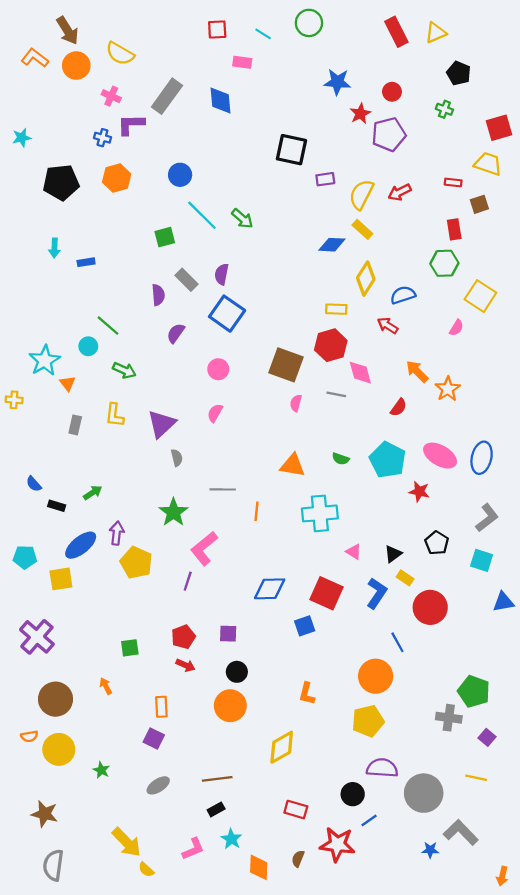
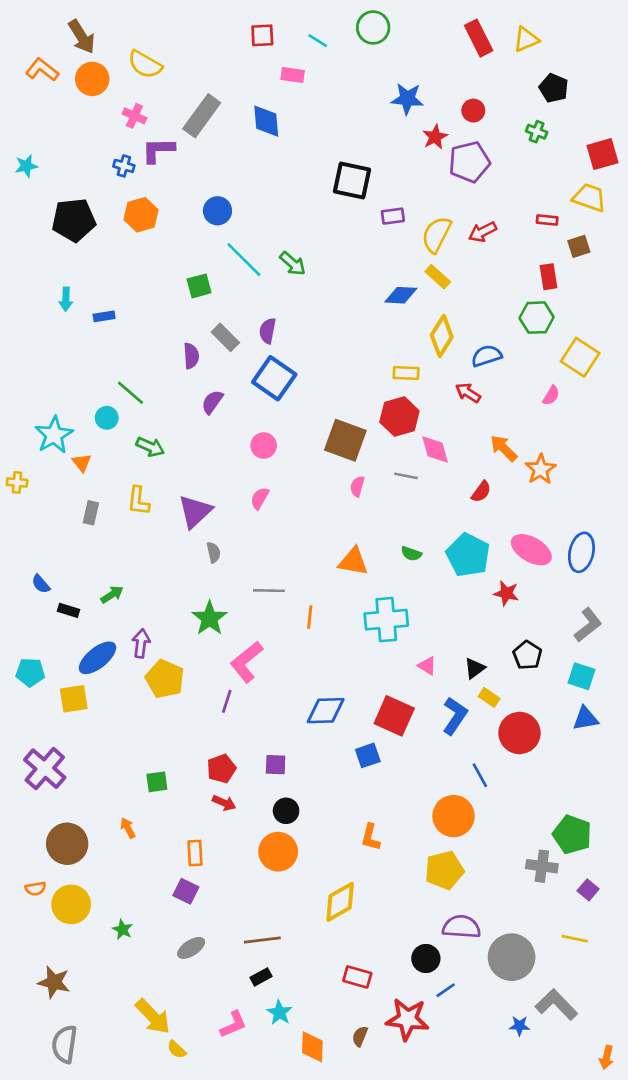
blue triangle: (503, 602) -> (585, 718), moved

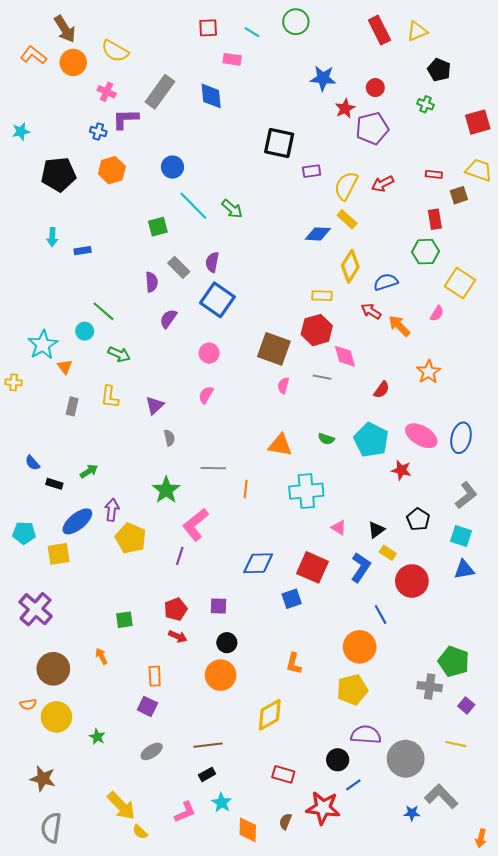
yellow trapezoid: (589, 198) -> (479, 170), moved
orange arrow: (504, 448) -> (399, 326), moved
purple triangle: (195, 511) -> (155, 405), size x0.7

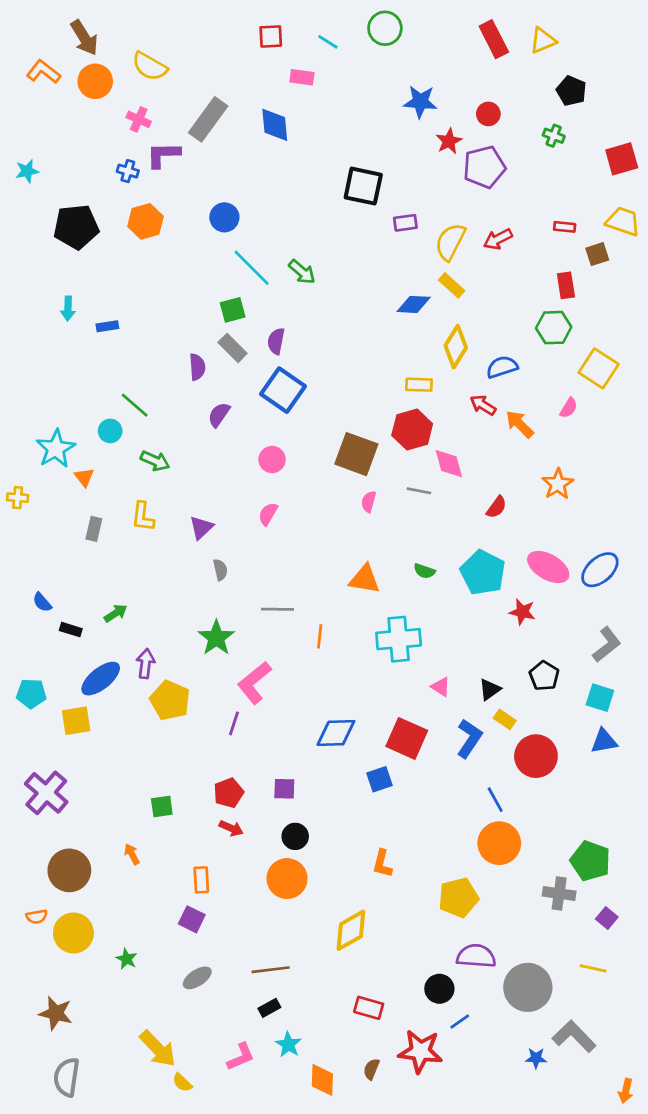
green square: (158, 227) -> (233, 310), moved
blue ellipse: (461, 438) -> (600, 570), turned 36
orange circle: (360, 647) -> (499, 843), moved

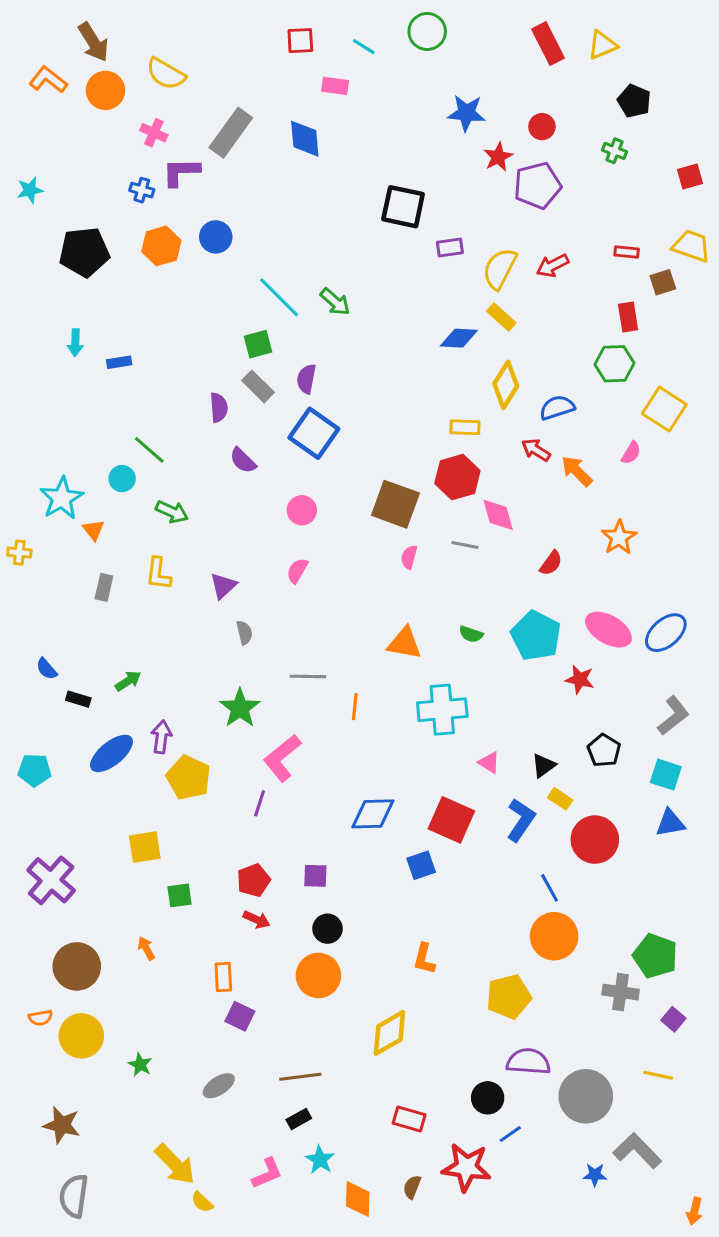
red square: (622, 159) -> (690, 176), size x0.7
blue circle: (224, 217) -> (216, 237), moved
purple semicircle: (219, 415) -> (243, 460), turned -80
yellow square: (76, 721) -> (145, 847), moved
purple square: (192, 919) -> (240, 1016), moved

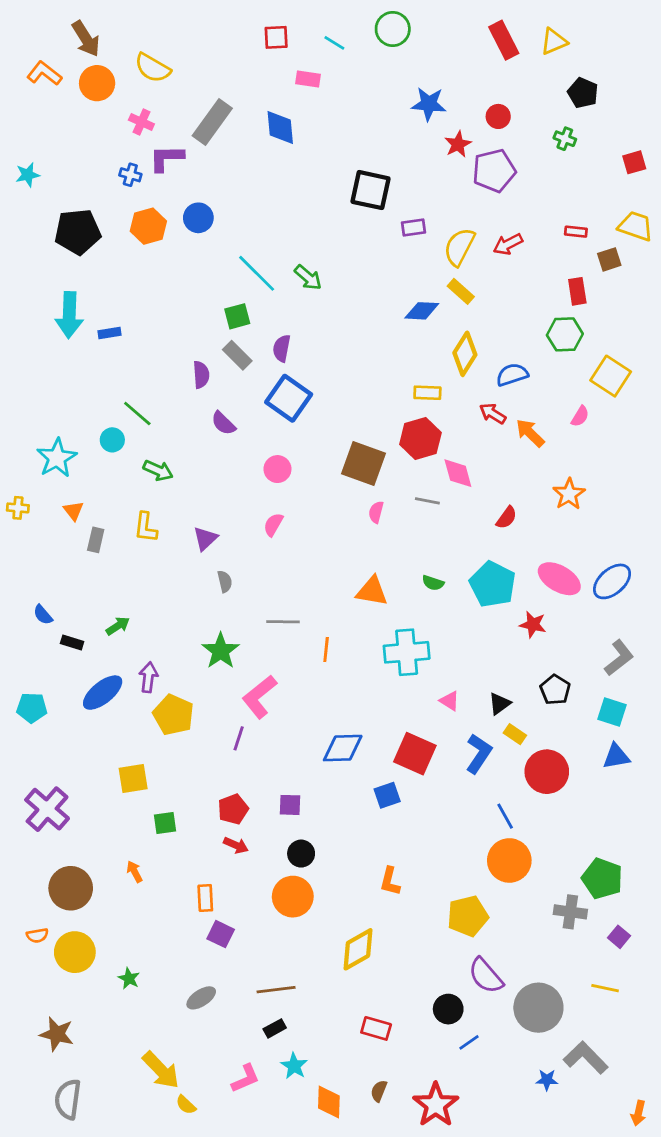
cyan arrow: (75, 343) -> (69, 315), size x1.8
orange triangle: (93, 530) -> (73, 511), moved
purple semicircle: (528, 1062) -> (486, 976), turned -135
red star: (466, 1167) -> (436, 1105), moved, turned 30

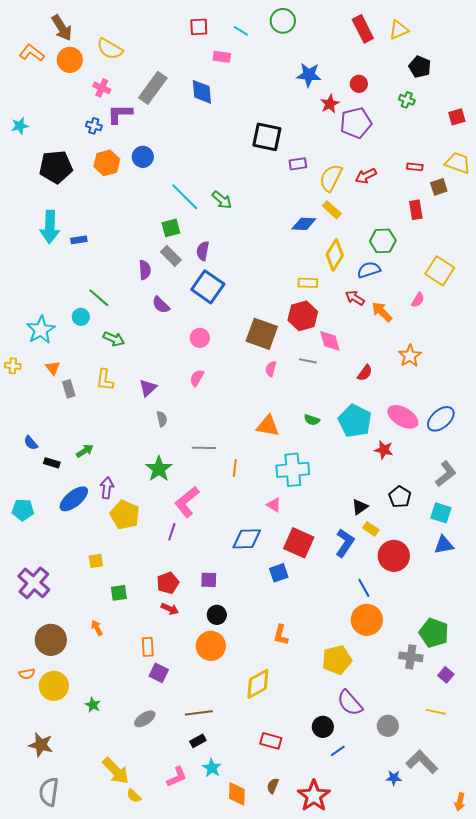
green hexagon: (565, 334) -> (383, 241), moved
gray rectangle: (96, 540) -> (69, 389), turned -30
pink triangle: (450, 701) -> (274, 505), moved
yellow square: (133, 779) -> (96, 561), size x0.7
gray circle: (538, 1008) -> (388, 726), size x0.6

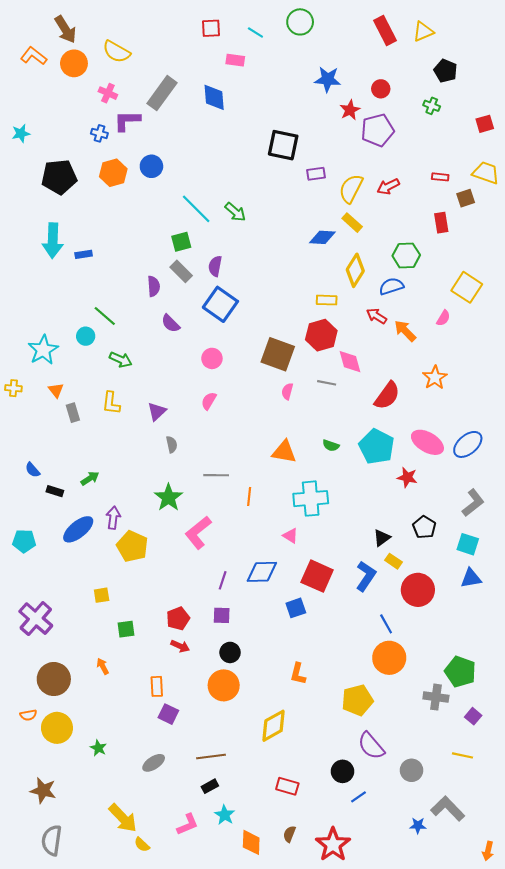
red semicircle: (365, 373) -> (387, 396), size x1.6
purple line: (172, 532) -> (223, 580), moved

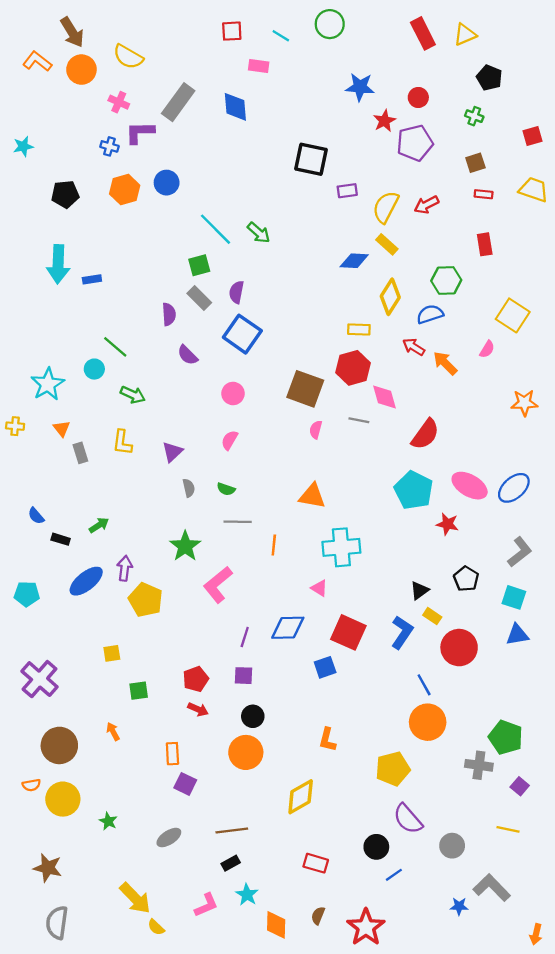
black pentagon: (59, 177) -> (65, 194), size x0.7
brown square: (466, 198) -> (475, 163), moved
orange star: (435, 378) -> (524, 403), moved, turned 30
green semicircle: (331, 445) -> (226, 489), moved

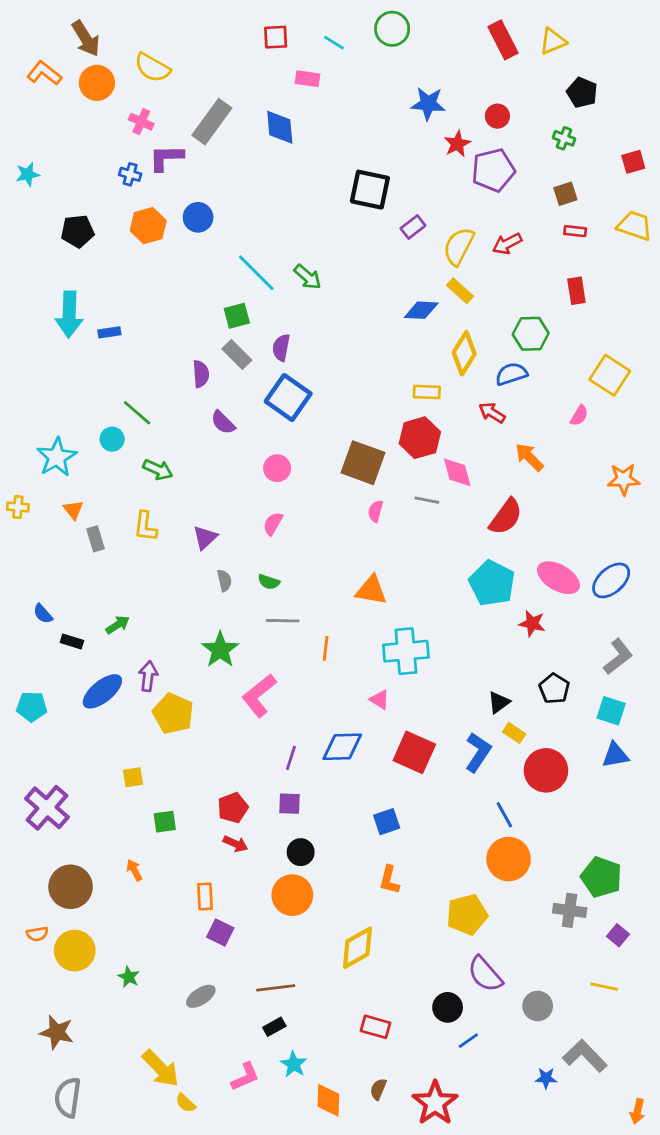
purple rectangle: (347, 191) -> (413, 227), turned -30
orange arrow: (445, 363) -> (529, 457), moved
blue square: (325, 667) -> (387, 822), moved

